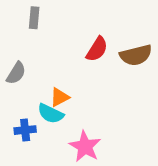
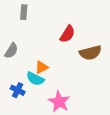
brown semicircle: (136, 55) -> (90, 53), moved
blue cross: (25, 130) -> (18, 90), turned 32

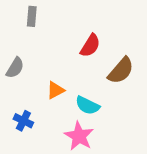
brown semicircle: (90, 53) -> (121, 71), turned -35
cyan semicircle: (35, 79) -> (87, 105), moved

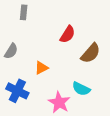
cyan semicircle: (87, 105) -> (81, 89), moved
blue cross: (23, 121) -> (17, 91), size x1.5

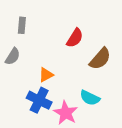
gray rectangle: (24, 12) -> (22, 25), moved
blue cross: (17, 91) -> (39, 100), moved

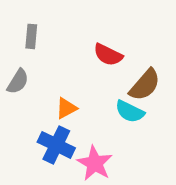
red semicircle: (75, 38) -> (108, 55), turned 84
cyan semicircle: (90, 98) -> (130, 112), moved

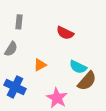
brown semicircle: (145, 85) -> (87, 81), moved
blue cross: (56, 145) -> (15, 87), moved

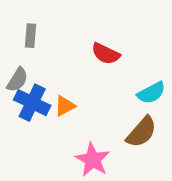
cyan semicircle: (78, 67) -> (151, 93), moved, turned -54
blue cross: (15, 87) -> (32, 103), moved

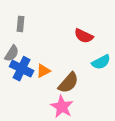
red semicircle: (106, 54) -> (84, 36), moved
brown semicircle: (142, 132) -> (68, 83), moved

